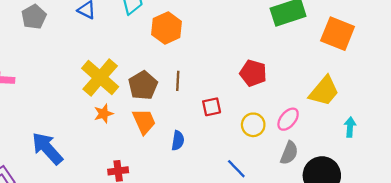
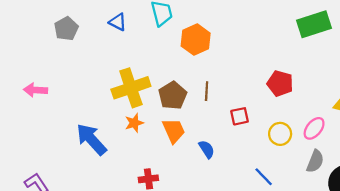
yellow cross: (100, 78) -> (131, 88), turned 30
blue semicircle: (178, 141) -> (207, 149), turned -42
blue arrow: (47, 148) -> (91, 139), moved

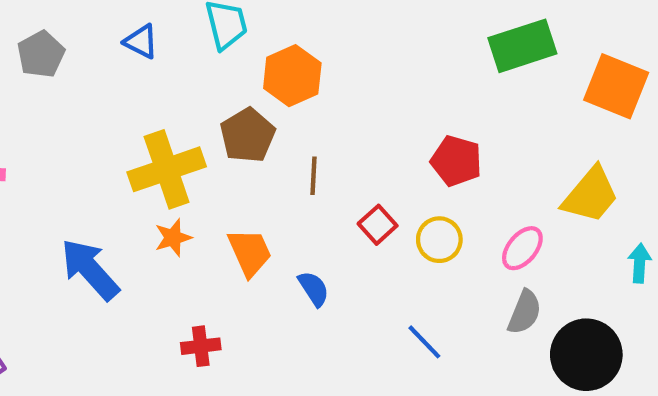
brown pentagon: (173, 96) -> (248, 135), moved
red square: (240, 116) -> (378, 225), turned -30
yellow circle: (280, 134) -> (439, 240), moved

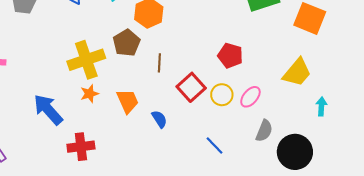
red square: (378, 225) -> (191, 87), size x1.5
pink ellipse: (522, 248) -> (250, 97), moved
red cross: (201, 346) -> (81, 147), moved, size x1.4

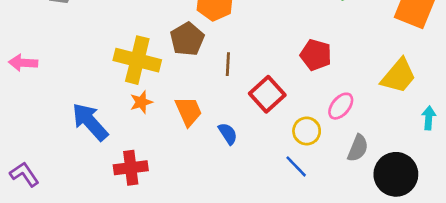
yellow cross: (86, 60) -> (137, 60), turned 33
yellow circle: (222, 95) -> (307, 131), moved

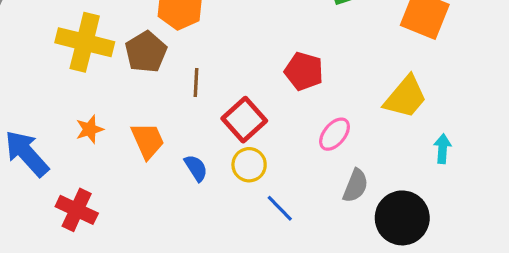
yellow cross: (137, 60) -> (85, 42), moved
yellow circle: (307, 131) -> (249, 165), moved
red cross: (131, 168) -> (77, 210), turned 32

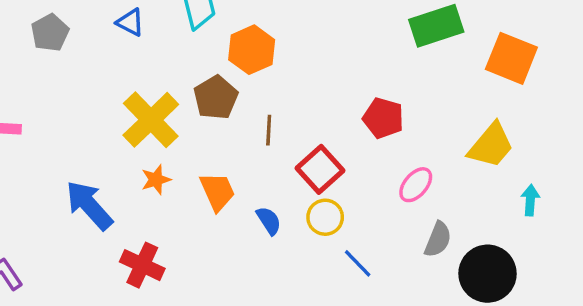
yellow cross: (85, 42) -> (151, 120), moved, turned 32

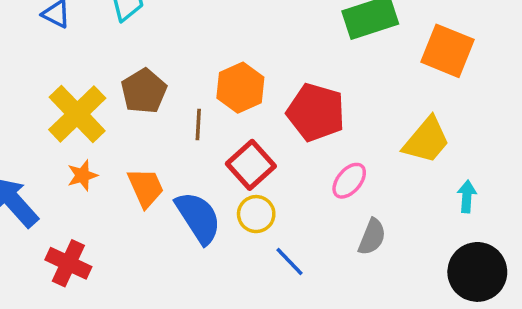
orange hexagon: (252, 50) -> (240, 88), moved
red pentagon: (383, 118) -> (316, 112), size x1.4
blue semicircle: (269, 221) -> (198, 218), size x1.8
black circle: (488, 274) -> (477, 272), moved

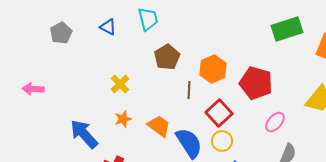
brown pentagon: (144, 91) -> (167, 57), moved
yellow cross: (77, 114) -> (120, 84), size x0.6
orange trapezoid: (146, 188) -> (159, 126), turned -30

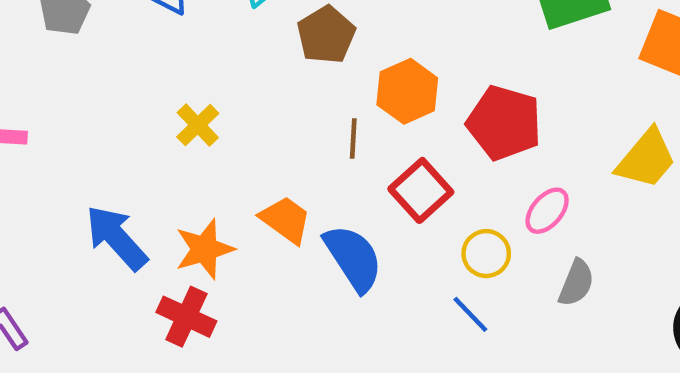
brown pentagon: (167, 57) -> (326, 35), moved
orange star: (123, 119) -> (204, 249), moved, size x1.5
yellow circle: (222, 141) -> (486, 254), moved

